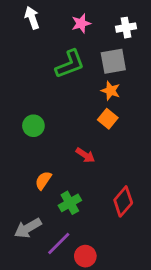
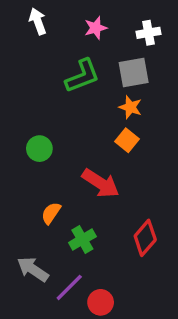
red arrow: (85, 155) -> (101, 183), size x1.6
gray arrow: (28, 228) -> (33, 269), turned 64

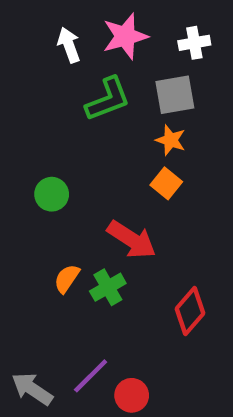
white arrow: (38, 21) -> (69, 45), moved
pink star: (96, 28) -> (125, 36), size x1.5
green cross: (82, 240) -> (108, 287), moved
gray arrow: (33, 269) -> (32, 389), moved

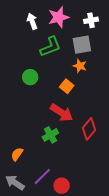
orange square: (166, 183) -> (67, 86), moved
green circle: (52, 194) -> (30, 77), moved
orange semicircle: (67, 279) -> (17, 154), moved
red diamond: (190, 311) -> (89, 129), moved

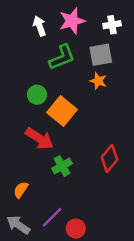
orange square: (67, 86) -> (62, 111), moved, size x1.6
red arrow: (62, 113) -> (39, 138), moved

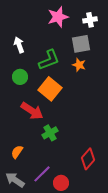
white arrow: (39, 26) -> (19, 45), moved
green L-shape: (62, 57) -> (49, 60), moved
green circle: (37, 95) -> (20, 77), moved
red diamond: (110, 158) -> (88, 159), moved

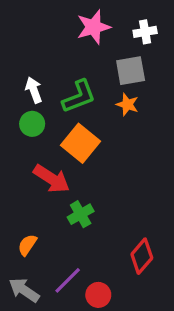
white arrow: (19, 45) -> (34, 90), moved

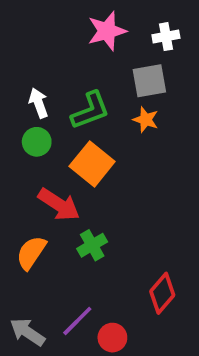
orange semicircle: (27, 245) -> (31, 253), moved, size x1.4

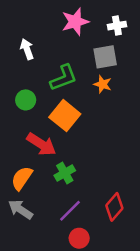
white arrow: (39, 103) -> (27, 49), moved
purple line: (77, 321) -> (70, 211), moved
gray arrow: (27, 332) -> (20, 209), moved

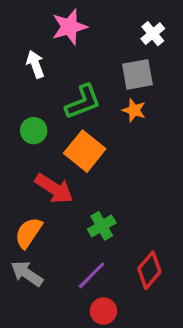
pink star: (75, 22) -> (69, 27), moved
white cross: (117, 26) -> (153, 34), turned -30
green cross: (65, 173) -> (102, 226), moved

